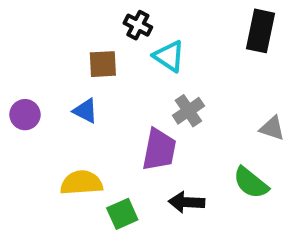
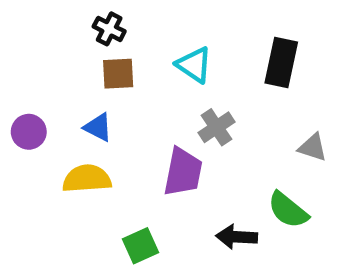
black cross: (138, 25) -> (109, 29), moved
black rectangle: (260, 31) -> (281, 62), moved
yellow semicircle: (81, 183) -> (87, 179), moved
black arrow: (187, 202) -> (237, 237), moved

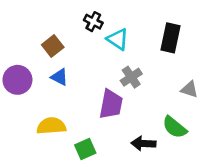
black cross: (109, 29) -> (93, 22), moved
brown square: (118, 74) -> (53, 46), moved, turned -35
purple circle: (29, 132) -> (17, 80), size x1.4
yellow semicircle: (87, 179) -> (51, 126), moved

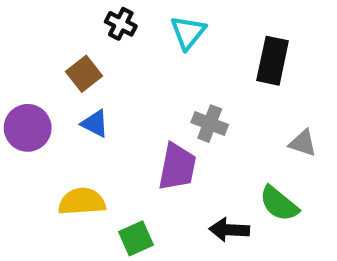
black cross: (93, 22) -> (121, 24), moved
cyan triangle: (118, 39) -> (188, 33), moved, turned 35
gray cross: (131, 77) -> (210, 124), turned -35

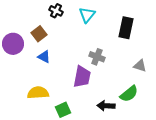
purple circle: (28, 128) -> (13, 44), moved
green semicircle: (279, 204) -> (129, 94), turned -78

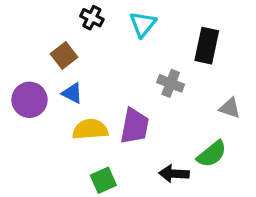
purple circle: (13, 44) -> (29, 100), moved
gray cross: (97, 57) -> (171, 83), moved
yellow semicircle: (38, 93) -> (90, 129), moved

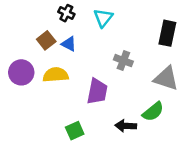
black rectangle: (207, 46) -> (167, 33), moved
blue triangle: (72, 93) -> (69, 44), moved
gray triangle: (230, 108) -> (166, 78), size x1.6
yellow semicircle: (90, 129) -> (56, 75), moved

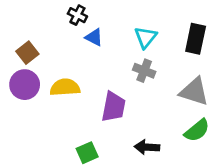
cyan triangle: (103, 18) -> (146, 37), moved
brown square: (46, 40) -> (27, 53), moved
blue triangle: (69, 44) -> (94, 37), moved
green semicircle: (153, 112) -> (197, 130), moved

